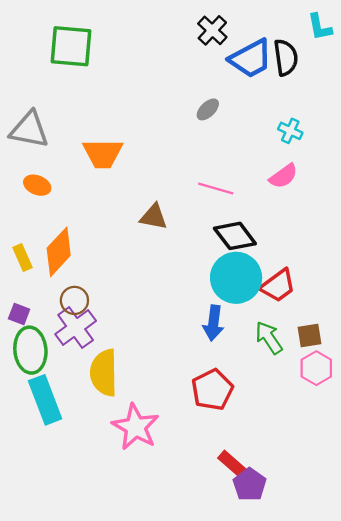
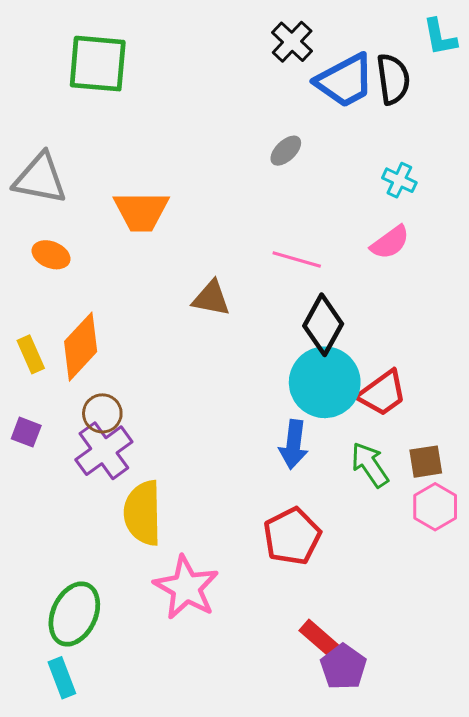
black diamond: (235, 236) -> (323, 325), turned 66
green ellipse: (30, 350) -> (74, 614), moved, turned 30
cyan rectangle: (45, 400) -> (62, 678), moved, size x0.6

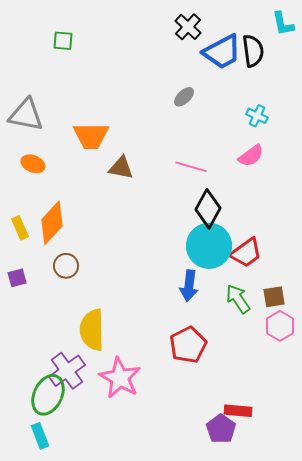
green square: (98, 64) -> (63, 41), size x0.5
brown triangle: (211, 298) -> (121, 168), moved
purple square: (26, 432) -> (17, 278), turned -36
purple cross: (104, 451) -> (67, 371), moved
red rectangle: (320, 639) -> (238, 411), moved, turned -36

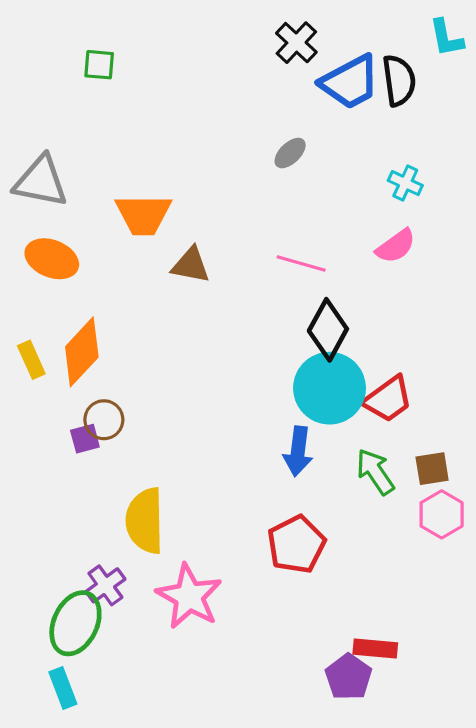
orange ellipse: (33, 164) -> (52, 259), size x1.4
purple square: (17, 278) -> (85, 439), moved
purple cross: (67, 371) -> (105, 585), size x0.7

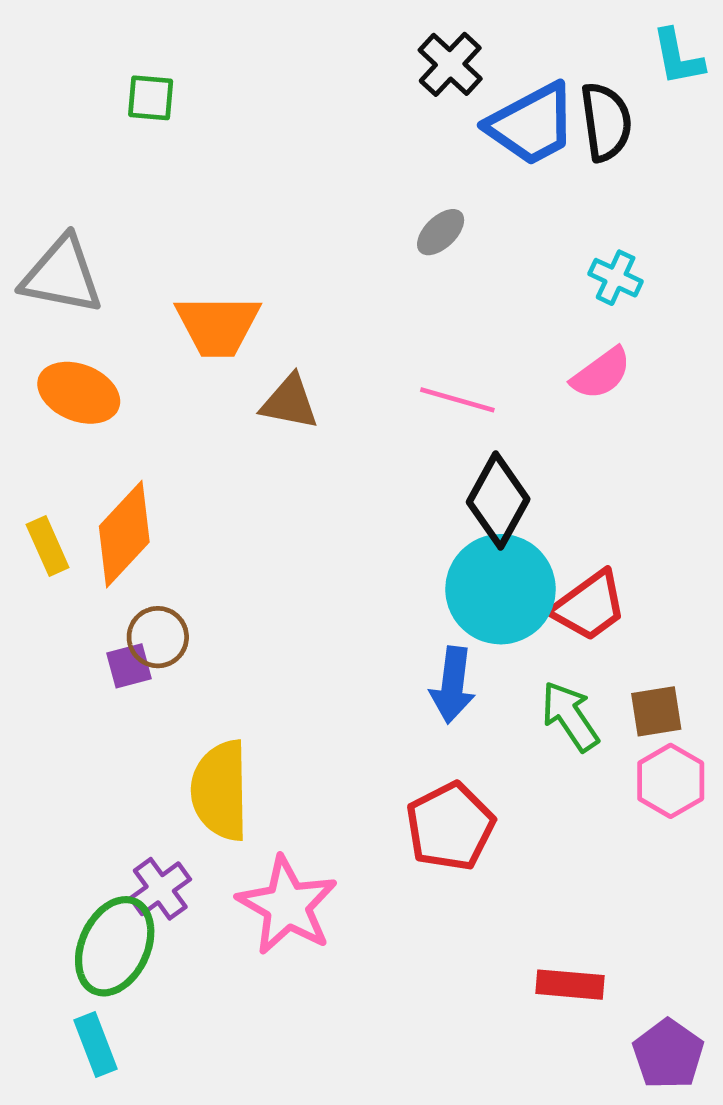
purple pentagon: (348, 677) -> (668, 1054), moved

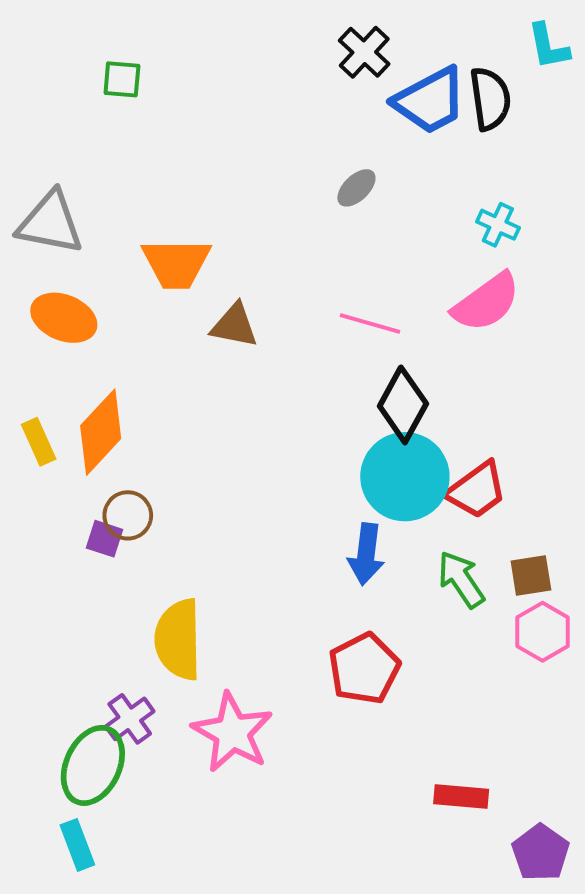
pink semicircle: (601, 374) -> (486, 302), size x1.4
purple square: (129, 666) -> (105, 539), turned 33

